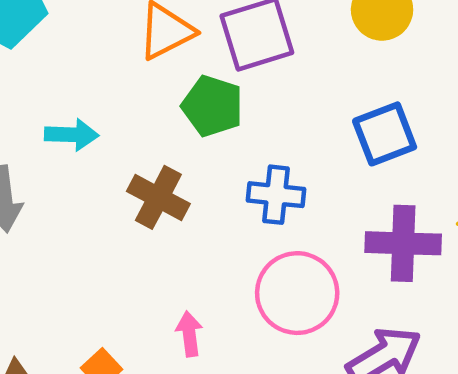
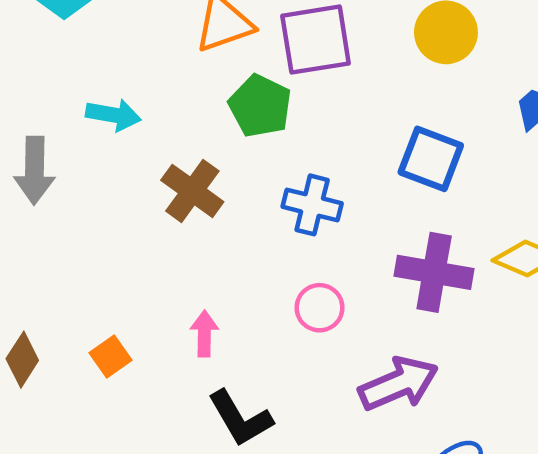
blue square: (385, 134) -> (431, 159), turned 34
pink circle: (297, 293) -> (320, 308), size x0.6

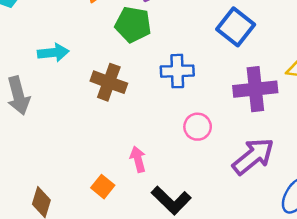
blue square: (431, 159) -> (236, 27), turned 33
orange square: (110, 357) -> (103, 187), moved

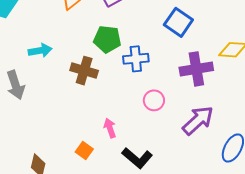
green pentagon: (133, 25) -> (107, 39), moved

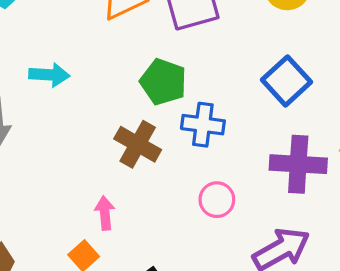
brown cross: (84, 71) -> (138, 144), moved
pink arrow: (110, 128) -> (105, 213), moved

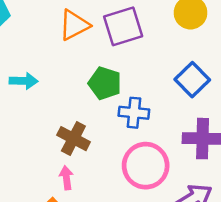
brown cross: (138, 144) -> (73, 139), moved
pink circle: (217, 200) -> (146, 166), size x1.8

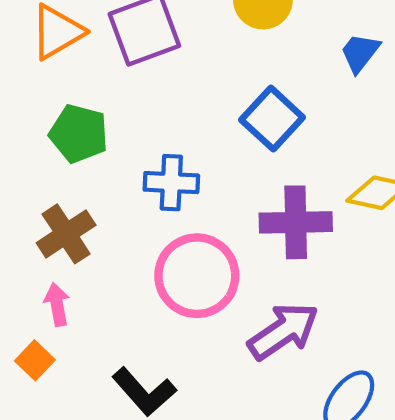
green pentagon: (105, 83) -> (79, 134), moved
brown cross: (73, 139) -> (66, 234), turned 32

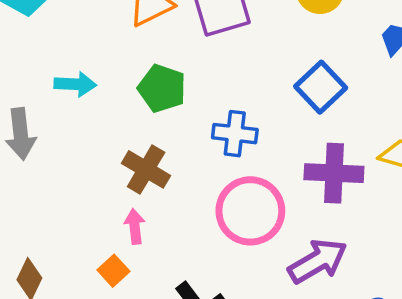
brown cross: (66, 234) -> (146, 169), turned -30

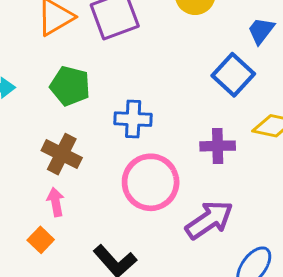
blue square: (321, 87) -> (233, 75), moved
purple cross: (334, 173) -> (218, 146), size x0.7

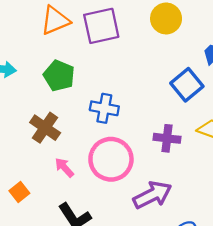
pink arrow: (56, 202) -> (64, 168), moved, turned -40

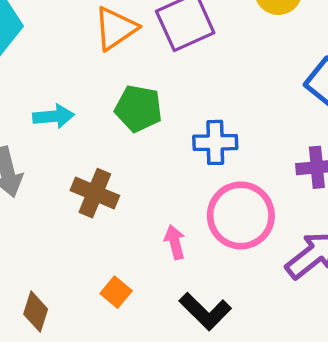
brown cross: (45, 128) -> (95, 193), moved
pink arrow: (64, 168) -> (175, 242), turned 40

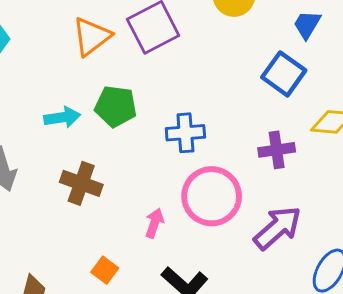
cyan arrow: (54, 116) -> (62, 117), moved
pink arrow: (175, 242) -> (154, 223), turned 36

